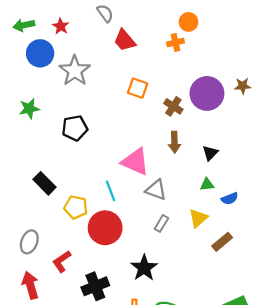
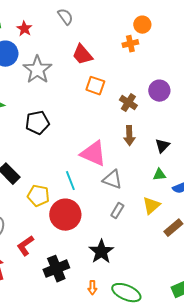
red trapezoid: (125, 40) -> (82, 55), moved
purple circle: (207, 93) -> (159, 91), size x0.7

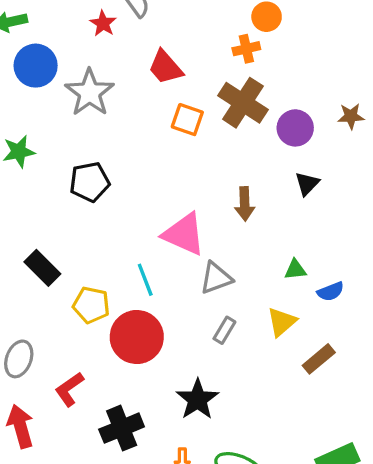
red star: (24, 29) -> (103, 23), moved
brown cross: (128, 103) -> (243, 103), moved, size x1.6
black triangle: (162, 146) -> (307, 184), moved
gray triangle: (112, 180) -> (216, 278), turned -40

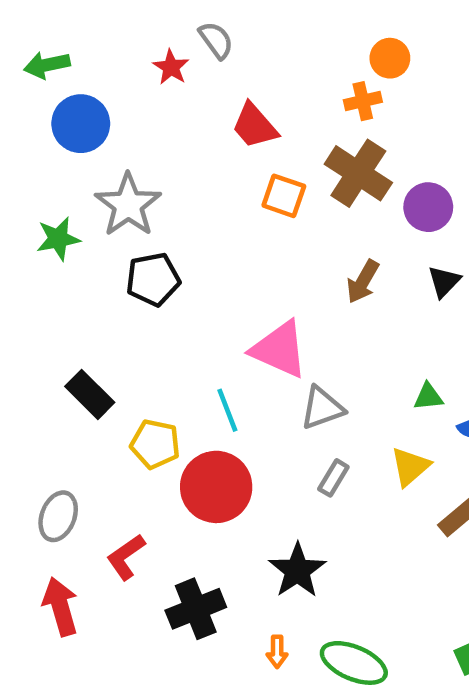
gray star: (90, 93) -> (128, 205), moved
brown arrow: (245, 204) -> (363, 282), moved, turned 32

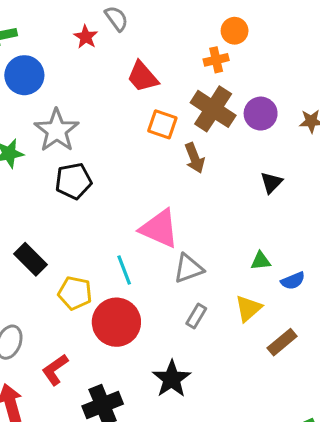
purple circle: (428, 207) -> (261, 114), moved
brown arrow: (363, 282) -> (195, 158), moved, turned -52

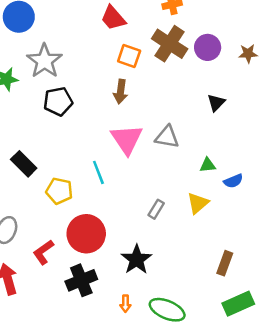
brown arrow: (195, 158) -> (121, 92), moved, turned 30
pink triangle: (159, 229) -> (127, 139), turned 32
gray triangle: (189, 268) -> (167, 137), moved, turned 30
red circle: (116, 322) -> (86, 234), moved
brown rectangle: (282, 342) -> (225, 263), moved, turned -30

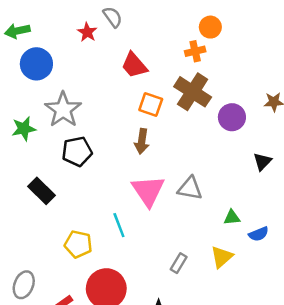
purple circle: (208, 47) -> (232, 117), moved
black triangle: (216, 103) -> (262, 162), moved
black rectangle: (24, 164) -> (42, 191), moved

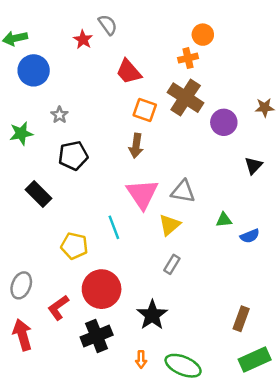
gray star: (63, 110) -> (60, 115), size x0.5
yellow triangle: (222, 257) -> (169, 225), moved

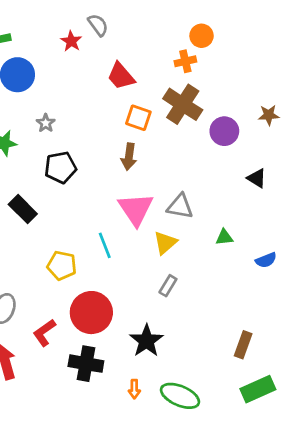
black triangle: (253, 166) -> (257, 178), turned -42
blue semicircle: (250, 236) -> (266, 260), moved
black cross: (97, 336) -> (86, 364), turned 32

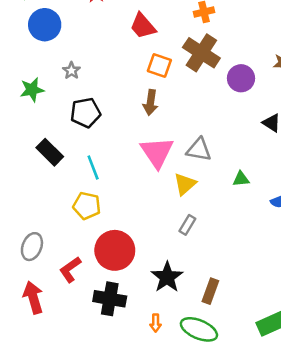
cyan line: (105, 245) -> (93, 167), moved
brown rectangle: (243, 345) -> (210, 291), moved

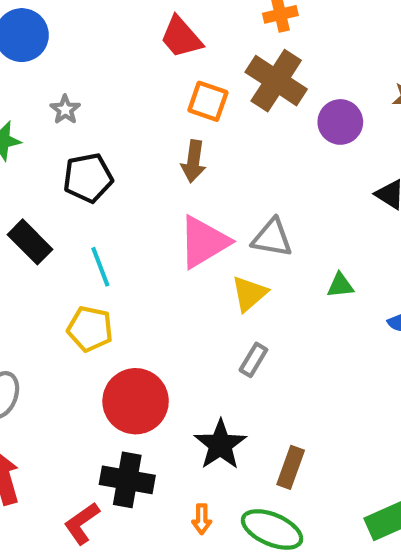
pink triangle: (157, 152) -> (204, 242), turned 33
red L-shape: (70, 269) -> (82, 523), moved

